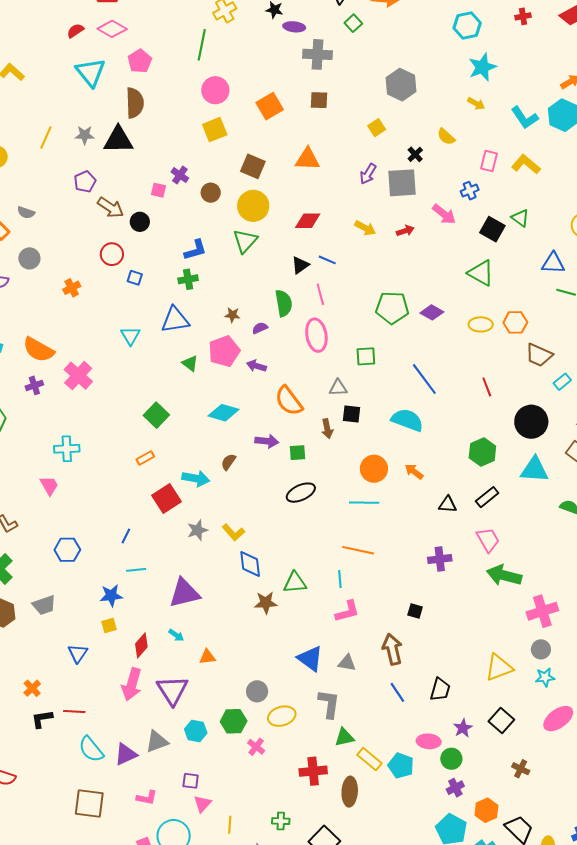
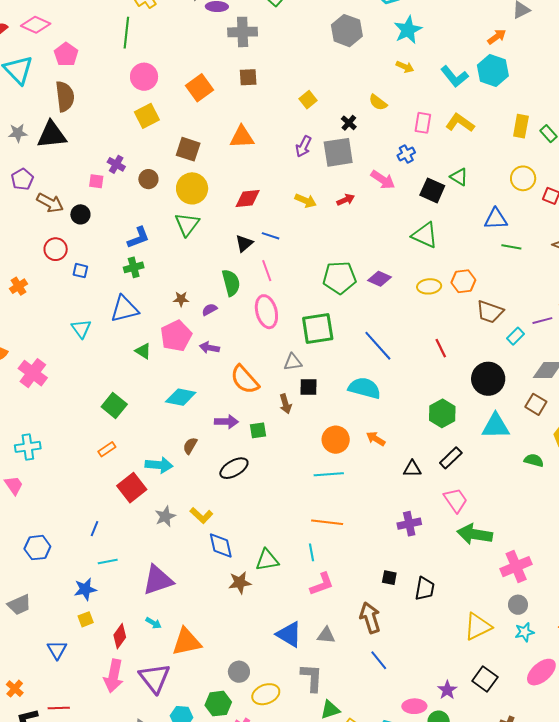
gray hexagon: (401, 85) -> (347, 31), moved
green square: (366, 356) -> (318, 328), size x1.6
black ellipse: (301, 493) -> (234, 468), moved
orange triangle: (207, 657) -> (187, 642), size x1.8
black trapezoid: (440, 689) -> (425, 589), moved

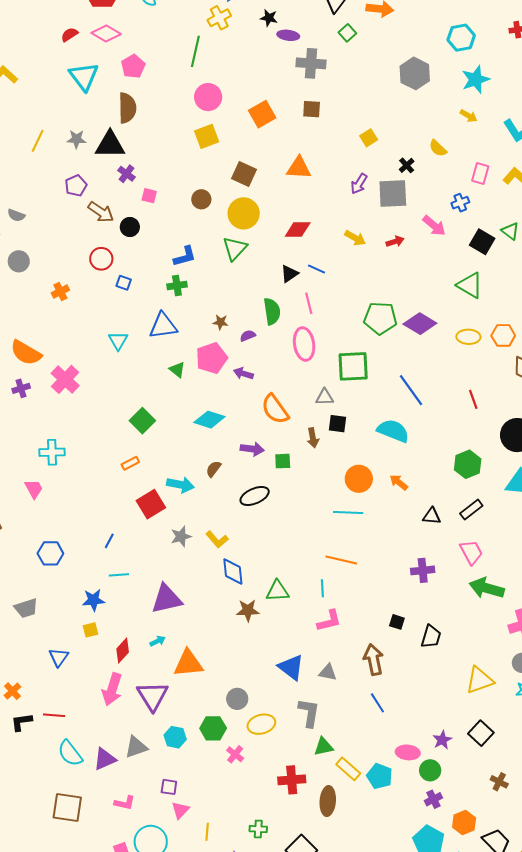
purple cross: (116, 164) -> (126, 174), moved
purple diamond: (379, 279) -> (420, 324), size x1.4
cyan arrow: (153, 623) -> (158, 641), turned -63

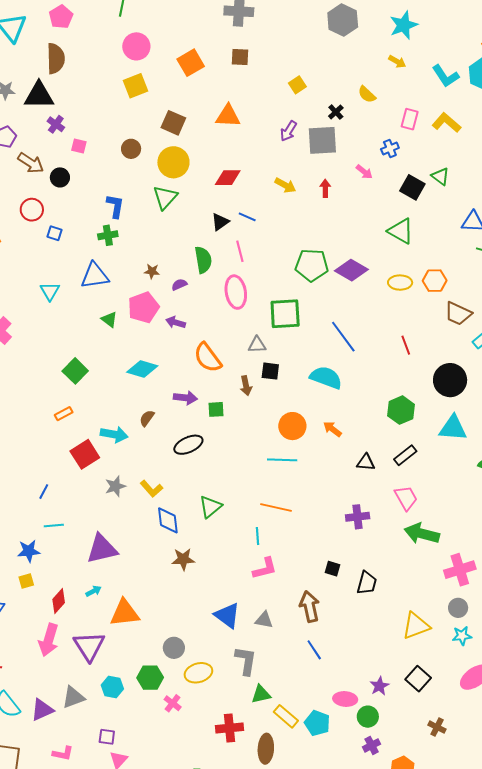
pink arrow: (434, 226) -> (364, 172), size x0.7
red arrow: (395, 242) -> (325, 188), turned -72
blue L-shape: (185, 256) -> (115, 206), turned -65
green triangle: (277, 591) -> (210, 507), moved, turned -35

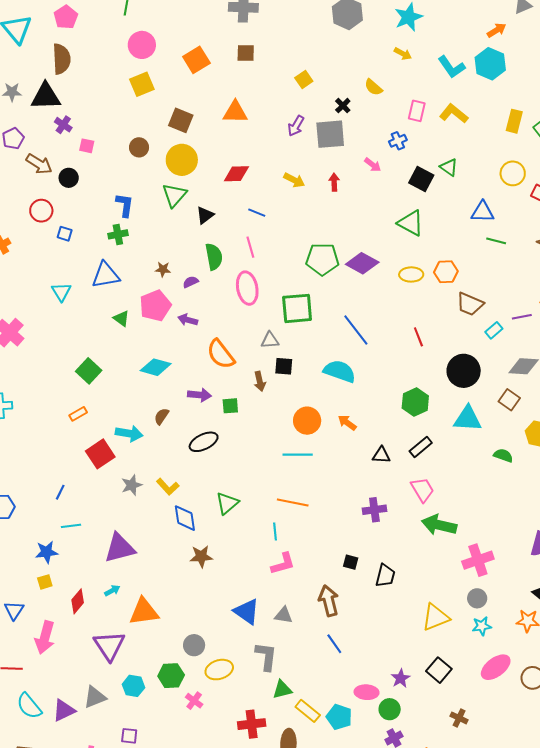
black triangle: (220, 222) -> (205, 215), moved
pink arrow: (49, 640) -> (45, 637), moved

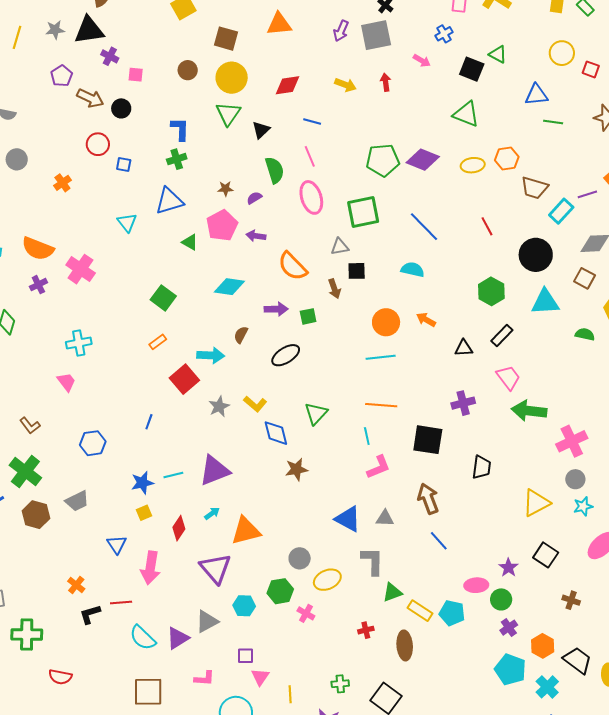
cyan rectangle: (494, 330) -> (561, 211), size x1.4
cyan semicircle: (340, 371) -> (413, 270), size x0.7
cyan line: (71, 526) -> (173, 475), moved
black square: (351, 562) -> (428, 440), moved, size x2.0
red cross: (252, 724) -> (366, 630), size x0.6

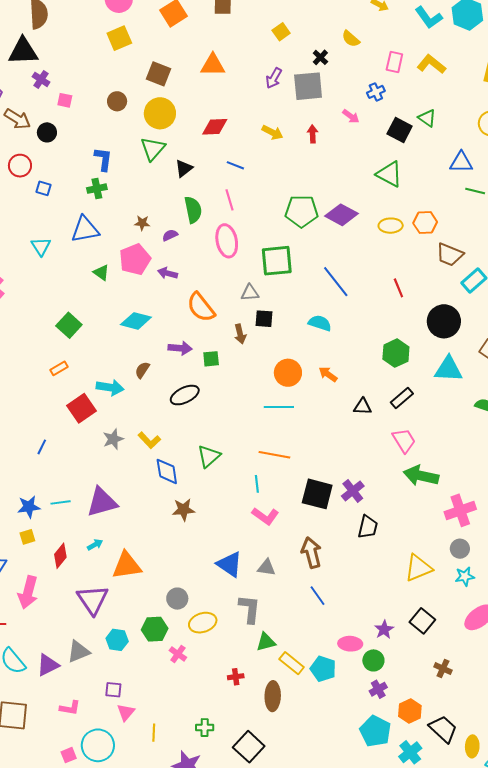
purple cross: (463, 403) -> (353, 491), moved, turned -30
pink L-shape: (378, 467) -> (265, 516), turned 52

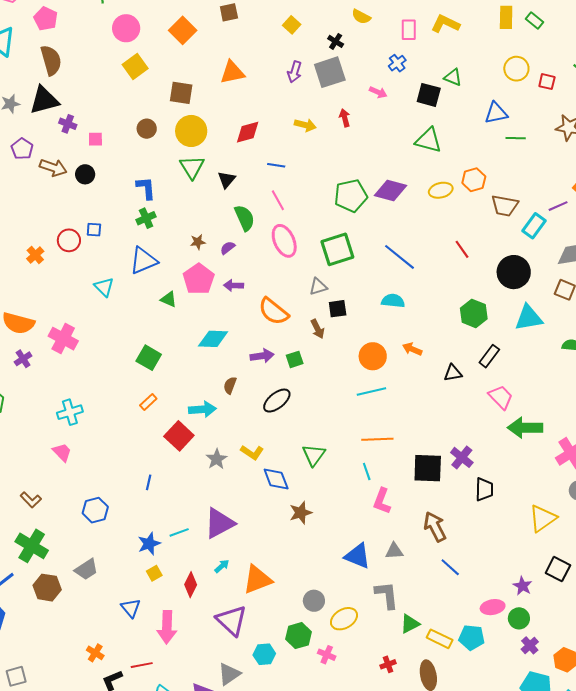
red circle: (20, 166) -> (69, 240), moved
pink L-shape: (265, 516) -> (382, 501), turned 88

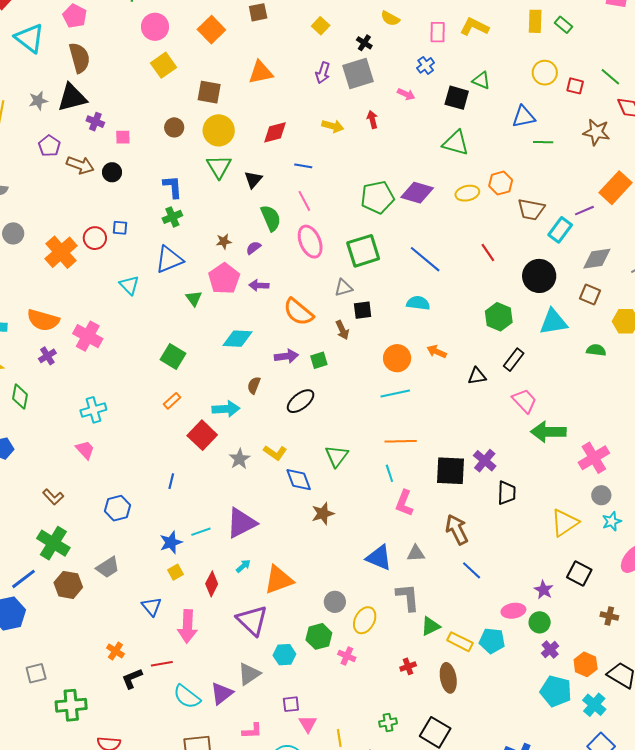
orange cross: (35, 255) -> (61, 252), size x1.8
green triangle: (169, 299) -> (194, 298), turned 30
yellow ellipse: (344, 619) -> (365, 620), turned -32

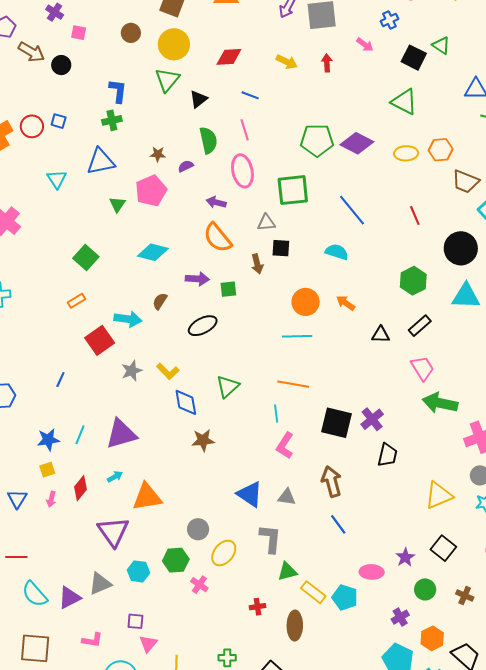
purple arrow: (259, 285) -> (216, 202), moved
cyan line: (201, 532) -> (80, 435), turned -60
green circle: (540, 622) -> (425, 589), moved
pink arrow: (187, 626) -> (51, 499), moved, size x0.5

